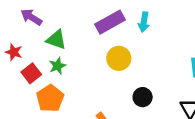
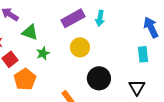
green star: (58, 66) -> (43, 53), moved
black circle: (143, 97) -> (99, 78), size x1.5

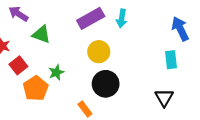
green star: (43, 53) -> (56, 72), moved
black circle: (99, 78) -> (106, 84), moved

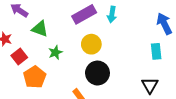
green star: (56, 72) -> (55, 52), moved

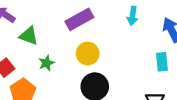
cyan arrow: (112, 14) -> (132, 16), moved

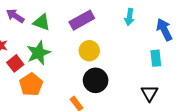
green triangle: (29, 36) -> (42, 22), moved
green star: (46, 63) -> (38, 53), moved, size x1.6

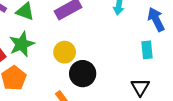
yellow circle: (89, 51) -> (65, 52), moved

